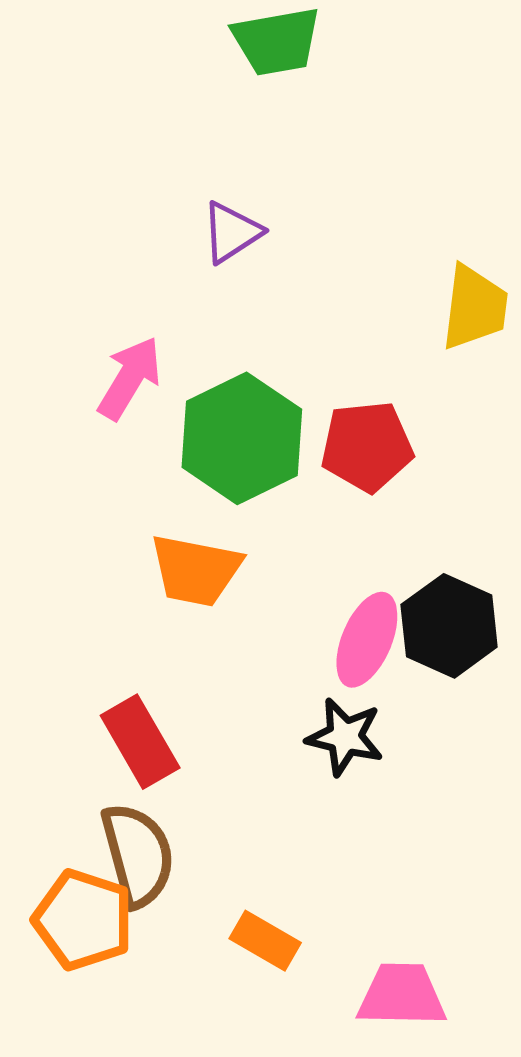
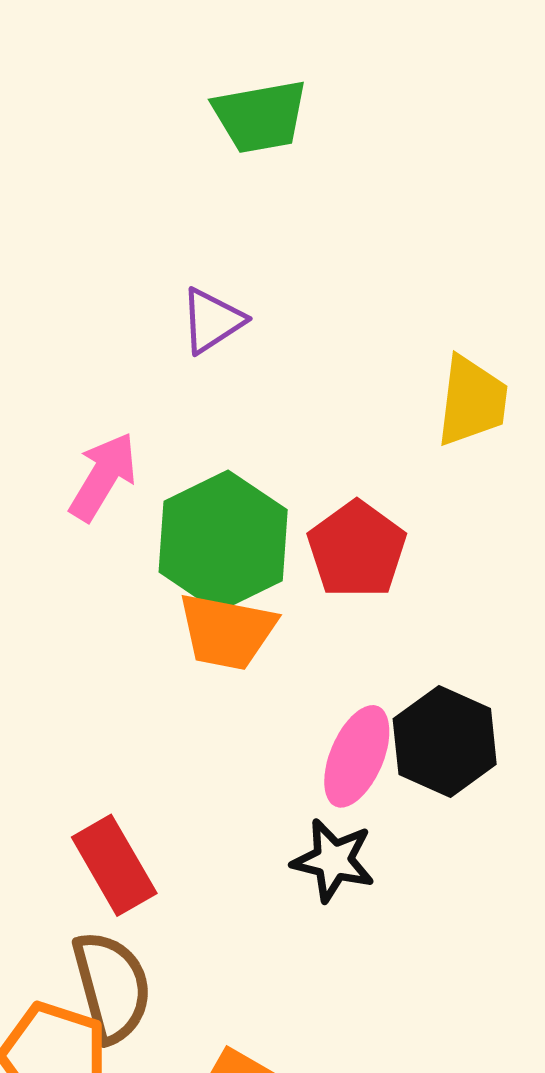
red pentagon: (367, 446) -> (357, 550), turned -30
orange trapezoid: (196, 570) -> (227, 631), moved

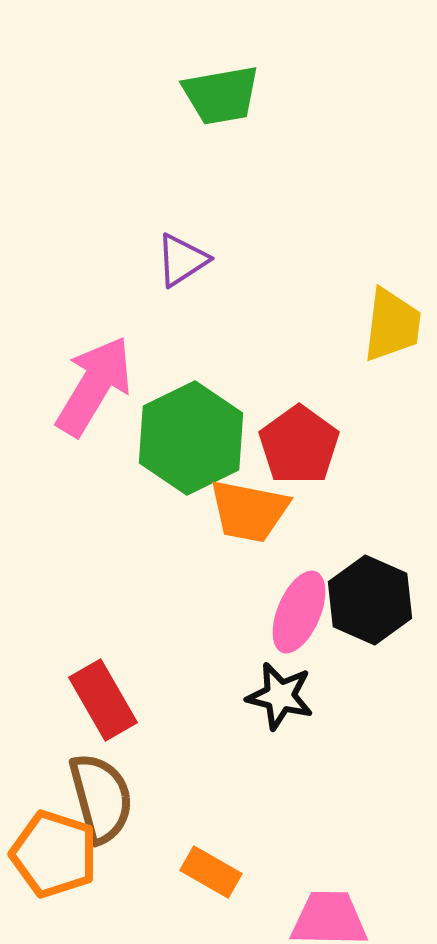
pink arrow: (103, 477) -> (94, 386), size x1.4
orange trapezoid: (227, 631) -> (249, 511), moved

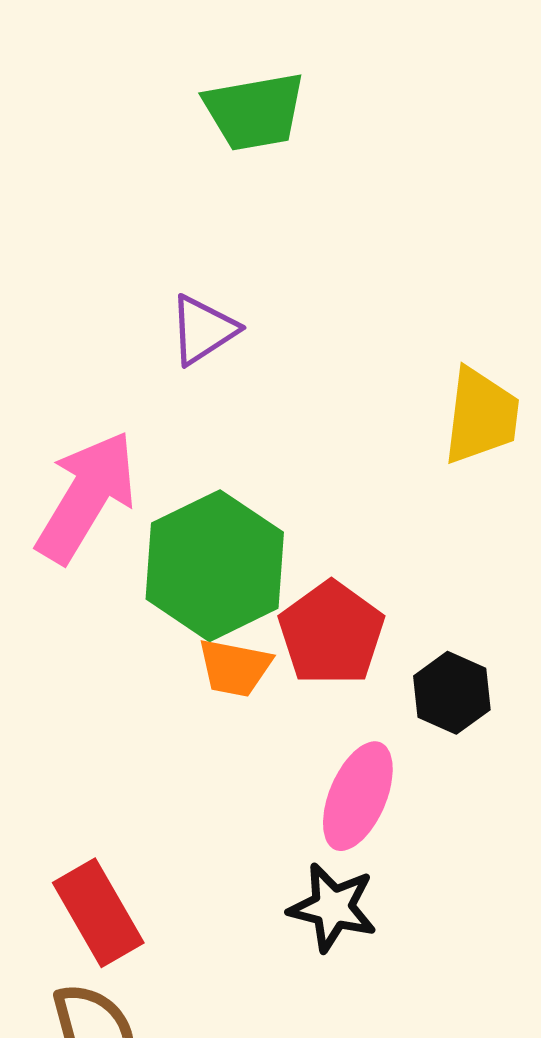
red pentagon: (299, 445) -> (331, 633), moved
orange trapezoid: (249, 511) -> (235, 668), moved, size x0.7
black hexagon: (370, 600) -> (452, 693), moved, size x0.7

